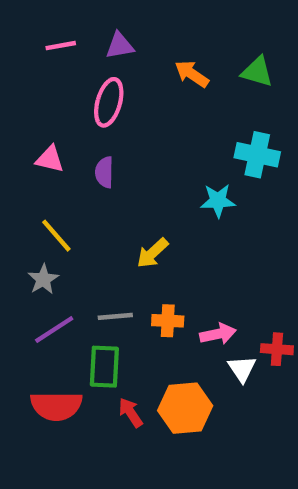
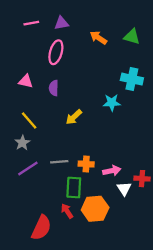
yellow arrow: (152, 253) -> (74, 117), moved
green rectangle: (104, 367) -> (74, 188), moved
red semicircle: (56, 406) -> (41, 228), moved, turned -65

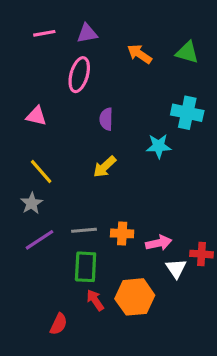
purple semicircle: (54, 88) -> (106, 119), moved
green rectangle: (74, 188) -> (86, 267), moved
red semicircle: (41, 228) -> (59, 324), size x0.6

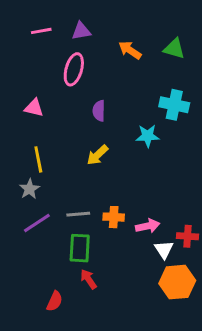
yellow line: (41, 172) -> (38, 159), turned 30
orange hexagon: (135, 297) -> (177, 282), moved

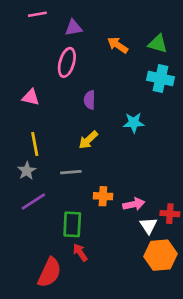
pink line: (41, 31) -> (37, 14), moved
cyan cross: (174, 105) -> (160, 78), moved
gray line: (78, 214) -> (71, 172), moved
red semicircle: (55, 301) -> (49, 272), size x1.6

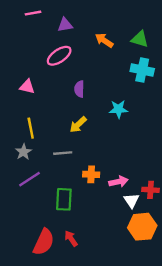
pink ellipse: (67, 62) -> (59, 56), turned 40
red arrow: (80, 252) -> (71, 239), moved

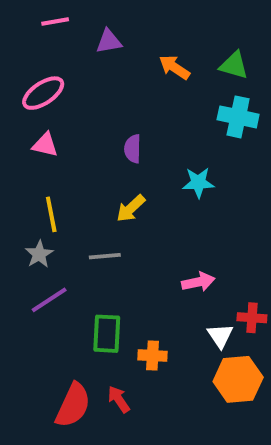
pink ellipse: (59, 56) -> (43, 93), moved
orange cross: (91, 174) -> (153, 356), moved
pink arrow: (118, 182) -> (198, 282), moved

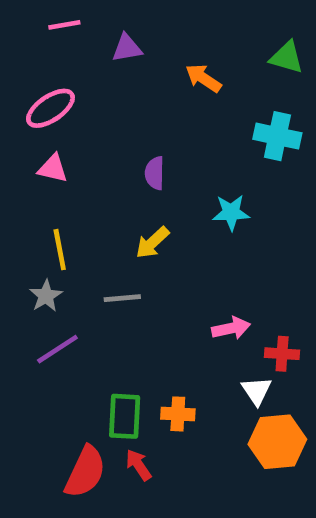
green triangle: (234, 65) -> (287, 57), moved
red cross: (252, 318) -> (282, 354), moved
green rectangle: (107, 334) -> (125, 416), moved

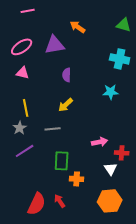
purple triangle: (127, 48) -> (55, 45), moved, size x1.5
orange arrow: (203, 78) -> (78, 27), moved
cyan star: (231, 212) -> (111, 92), moved
green rectangle: (125, 416) -> (62, 161), moved
orange hexagon: (277, 442) -> (110, 201), moved

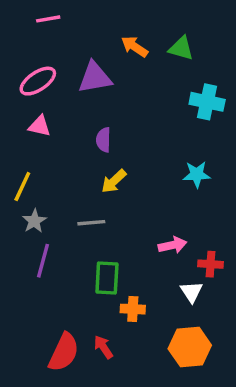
green triangle: (124, 25) -> (181, 48), moved
purple semicircle: (67, 75) -> (103, 140), moved
cyan star: (111, 92) -> (197, 174), moved
yellow line: (26, 108) -> (22, 186), moved, turned 36
purple line: (25, 151) -> (43, 261), turned -42

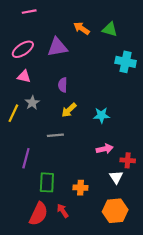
cyan star: (197, 174) -> (101, 115), moved
gray star: (34, 221) -> (32, 103), moved
green rectangle: (107, 278) -> (47, 182), moved

